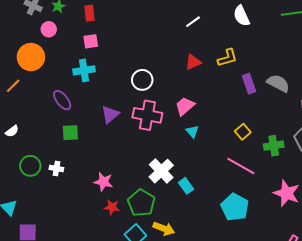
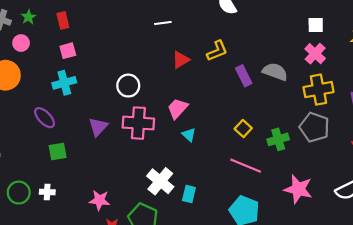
white line: (193, 22) -> (163, 23), moved, turned 35
cyan rectangle: (186, 186) -> (189, 194), turned 56

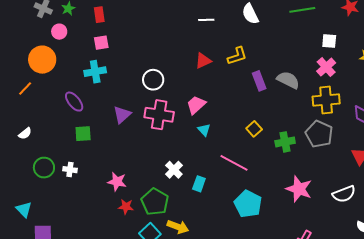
white line: (163, 23) -> (206, 20), moved
pink line: (246, 166) -> (234, 163), moved
white cross: (160, 181) -> (174, 170), size x0.7

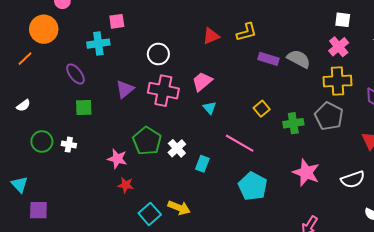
pink square: (101, 43) -> (117, 21), moved
purple rectangle: (259, 81) -> (269, 59), turned -54
green pentagon: (155, 202) -> (147, 141), moved

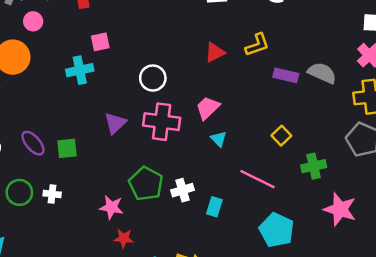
purple ellipse: (75, 74) -> (33, 143), moved
green cross: (293, 123) -> (314, 166), moved
white cross: (177, 148) -> (182, 190), turned 30

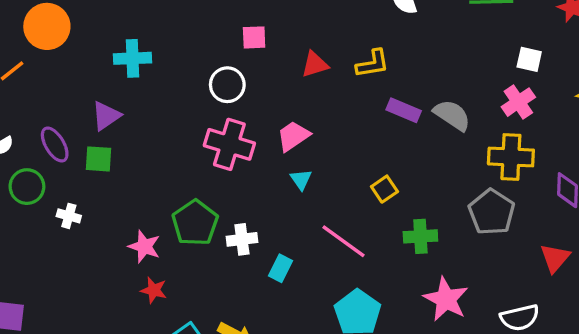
pink square: (100, 42) -> (254, 37), moved
purple triangle: (115, 123) -> (106, 116), moved
green circle: (19, 192) -> (27, 187), moved

